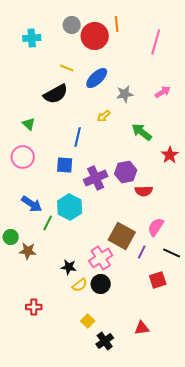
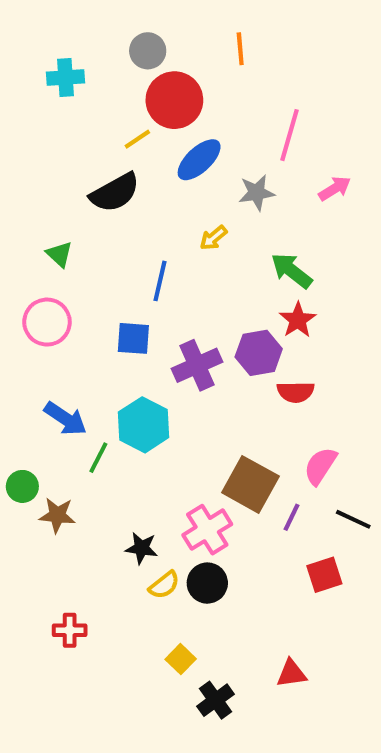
red circle: (95, 36) -> (174, 100), moved
pink line: (156, 42) -> (289, 135), moved
yellow line: (67, 68) -> (137, 139), turned -56
red star: (170, 155) -> (298, 320), moved

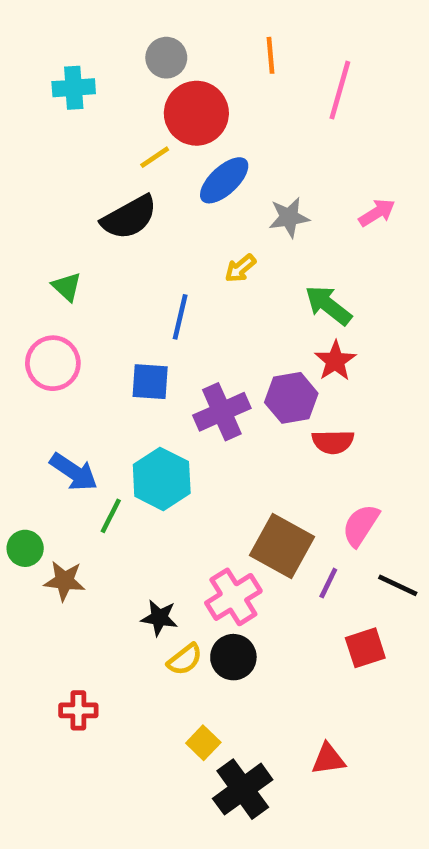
pink line: (289, 135) -> (340, 90), moved
black cross: (216, 700) -> (243, 789), size x1.4

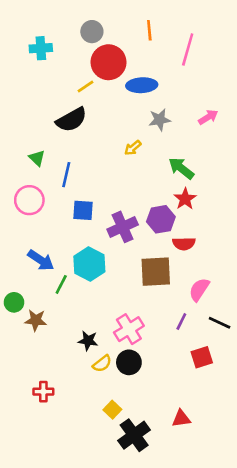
blue ellipse: (224, 180) -> (142, 85), moved, turned 40
blue line: (180, 317) -> (66, 175), moved
brown square: (282, 546) -> (156, 272), moved, turned -32

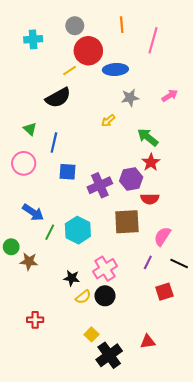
cyan hexagon: (89, 264) -> (78, 230), moved

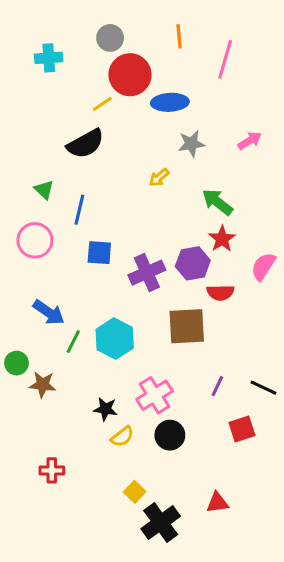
pink semicircle: (162, 236) -> (263, 266), moved
black circle: (105, 296) -> (170, 435), moved

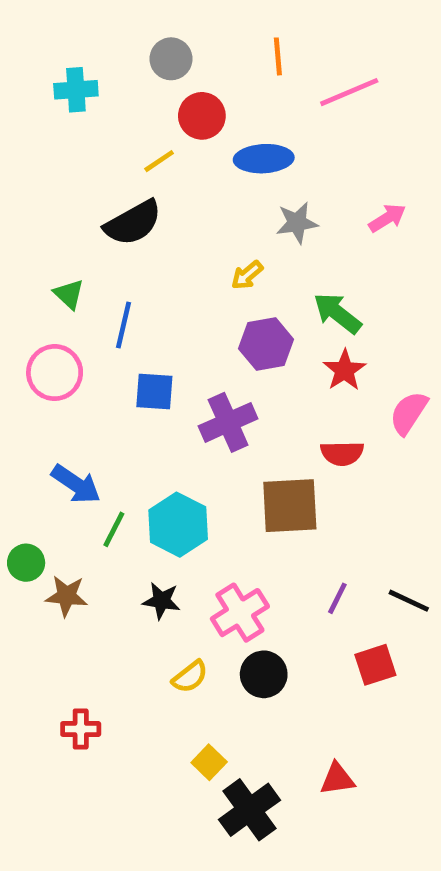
pink line: (225, 59) -> (349, 92), turned 51
red circle: (130, 75) -> (202, 116), size x0.7
purple hexagon: (193, 263) -> (266, 344), moved
black star: (105, 409) -> (161, 601), moved

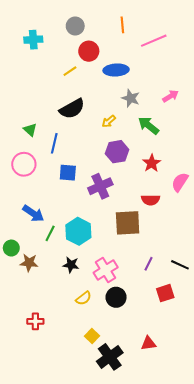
black semicircle: (133, 223) -> (72, 109), moved
gray star: (297, 223) -> (131, 98), turned 30
green arrow: (337, 313) -> (148, 125), moved

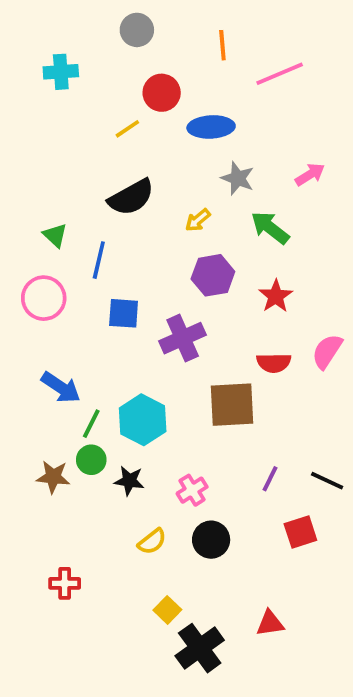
gray circle: (75, 26) -> (137, 30), moved
pink semicircle: (180, 182) -> (327, 351), moved
green circle: (11, 248) -> (91, 460), moved
pink cross: (106, 270) -> (192, 490), size x0.7

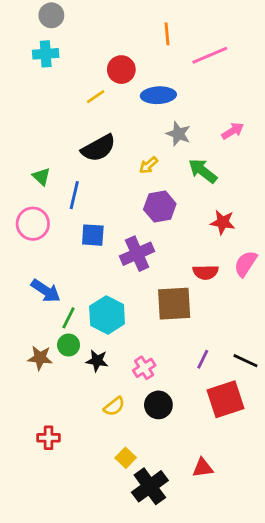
gray circle: (137, 30) -> (51, 15), moved
red star: (276, 296) -> (223, 222), moved, turned -30
red square: (300, 532) -> (226, 399), size x1.5

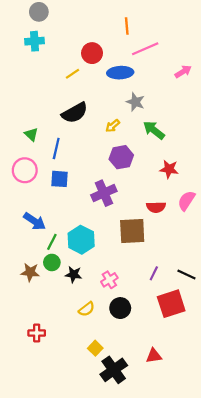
pink line: (210, 55) -> (145, 49), moved
pink arrow: (233, 131) -> (183, 72), moved
blue square: (93, 235) -> (59, 179), moved

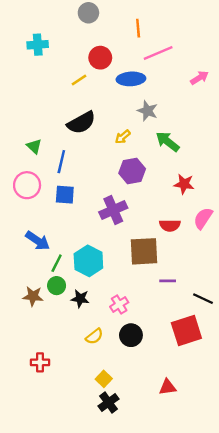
gray circle: (39, 12) -> (88, 13), moved
purple line: (154, 273) -> (168, 281), moved, turned 64
black cross: (114, 370) -> (109, 403), moved, size x0.7

